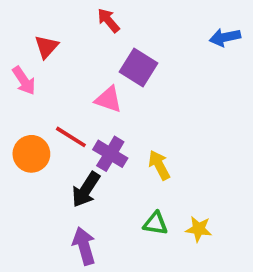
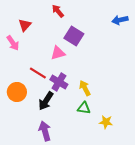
pink triangle: (108, 99) -> (58, 53), turned -35
orange circle: (31, 154) -> (17, 92), moved
green triangle: (155, 223) -> (84, 108), moved

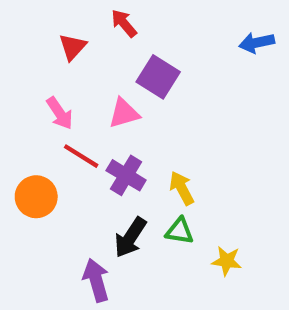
red triangle: (25, 25) -> (73, 47), moved
pink arrow: (13, 43) -> (60, 113), moved
black arrow: (46, 101) -> (130, 237), moved

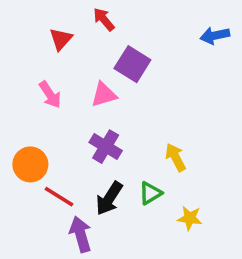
red line: (81, 156) -> (59, 197), moved
yellow arrow: (182, 188) -> (175, 157), moved
green triangle: (180, 231) -> (150, 193), turned -40

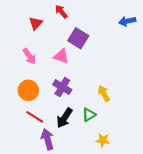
pink triangle: (104, 95) -> (61, 56), turned 35
orange circle: (30, 164) -> (28, 90), moved
yellow star: (190, 218) -> (103, 140), moved

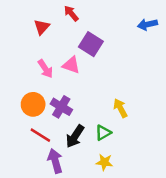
pink arrow: (29, 56) -> (45, 69), moved
purple cross: (62, 87) -> (61, 107), moved
yellow star: (103, 140) -> (104, 162), moved

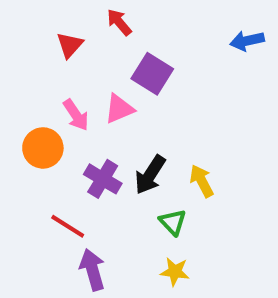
pink triangle: (71, 65) -> (119, 109), turned -42
orange circle: (33, 104) -> (43, 148), moved
green triangle: (103, 133) -> (173, 222), turned -42
black arrow: (75, 136) -> (150, 175), moved

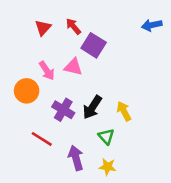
red arrow: (119, 22) -> (73, 26), moved
pink triangle: (119, 109) -> (73, 67), turned 36
purple arrow: (92, 270) -> (76, 158), moved

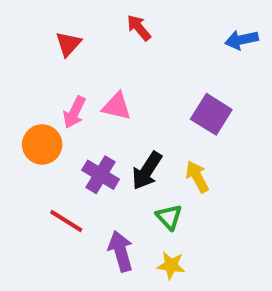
red arrow: (73, 26) -> (139, 28), moved
purple square: (94, 45) -> (211, 114), moved
pink arrow: (47, 71) -> (74, 112), turned 60

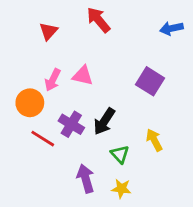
red arrow: (139, 28) -> (98, 20), size x1.4
yellow arrow: (197, 177) -> (154, 140), moved
red line: (66, 221) -> (43, 139), moved

